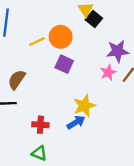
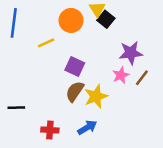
orange circle: (61, 37) -> (71, 20), moved
brown semicircle: (17, 80) -> (75, 91), moved
yellow star: (84, 106) -> (96, 96), moved

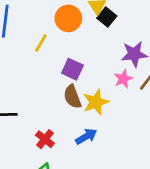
yellow line: (46, 43) -> (41, 43), turned -35
brown semicircle: (75, 91) -> (72, 97), turned -55
red cross: (50, 130) -> (45, 139), turned 35

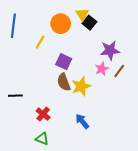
blue arrow: (86, 136) -> (82, 121), moved, turned -98

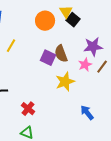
yellow line: (40, 42) -> (11, 46), moved
brown semicircle: (64, 82) -> (61, 54), moved
blue arrow: (82, 121) -> (87, 113), moved

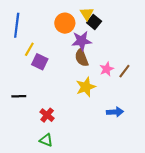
purple star: (93, 47) -> (82, 41), moved
purple square: (48, 58) -> (40, 62), moved
blue arrow: (87, 113) -> (115, 112), moved, turned 126

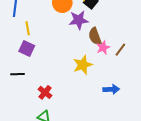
yellow line: (29, 49) -> (28, 28), turned -40
brown semicircle: (82, 58) -> (95, 36), moved
purple square: (40, 62) -> (27, 49), moved

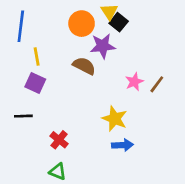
brown semicircle: (95, 36) -> (84, 66), moved, turned 138
yellow star: (83, 65) -> (115, 119), moved, turned -30
blue arrow: (111, 89) -> (122, 145), moved

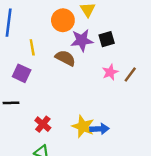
black square: (119, 22) -> (107, 39), moved, turned 35
yellow line: (37, 57) -> (32, 47), moved
yellow star: (115, 119) -> (83, 126), moved

